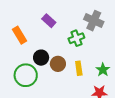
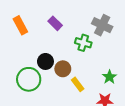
orange rectangle: (19, 35) -> (20, 25), moved
green cross: (76, 38) -> (83, 43), turned 35
yellow rectangle: (79, 68) -> (78, 84), moved, turned -32

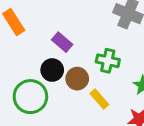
purple rectangle: (55, 23) -> (62, 42), moved
green cross: (83, 43) -> (108, 61), moved

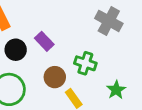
black circle: (52, 70) -> (16, 50), moved

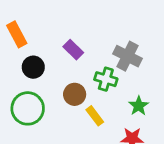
gray cross: (109, 21) -> (127, 56), moved
purple rectangle: (44, 41) -> (73, 50), moved

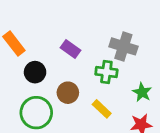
brown circle: (75, 94) -> (68, 93), moved

